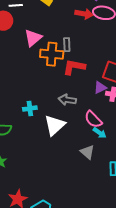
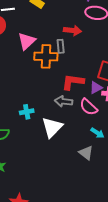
red arrow: (84, 14) -> (73, 30), moved
red L-shape: (74, 67) -> (73, 82), moved
pink semicircle: (93, 119) -> (89, 107), moved

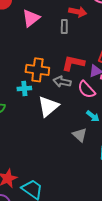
orange cross: (46, 56) -> (37, 70), moved

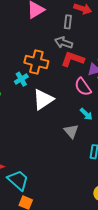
gray arrow: (62, 82) -> (64, 43), moved
cyan cross: (24, 89) -> (21, 79), turned -32

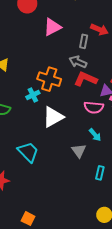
pink semicircle: (83, 87) -> (94, 107), turned -54
cyan trapezoid: (18, 180) -> (28, 152), moved

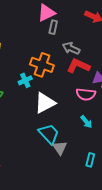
gray rectangle: (84, 41) -> (53, 27), moved
gray triangle: (79, 151) -> (60, 148), moved
cyan trapezoid: (28, 152) -> (49, 134), moved

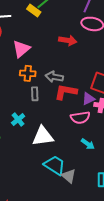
gray rectangle: (53, 27) -> (35, 94), moved
orange cross: (42, 65) -> (28, 73), moved, size x0.7
white triangle: (45, 103) -> (43, 136), turned 35

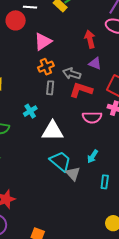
red arrow: (68, 40) -> (90, 39), turned -120
orange cross: (28, 73) -> (46, 67), turned -35
purple triangle: (88, 99) -> (95, 63), moved, turned 40
cyan arrow: (88, 144) -> (93, 156), moved, turned 80

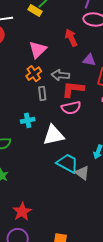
pink triangle: (43, 41) -> (38, 50), moved
purple triangle: (95, 63) -> (89, 60), moved
cyan cross: (30, 111) -> (28, 120), turned 32
pink semicircle: (92, 117) -> (71, 108), moved

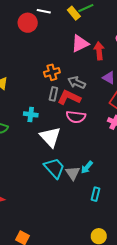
pink triangle: (38, 50) -> (80, 44), moved
red L-shape: (73, 89) -> (69, 97), moved
white triangle: (54, 135) -> (50, 137), turned 40
gray triangle: (82, 173) -> (73, 173), moved

